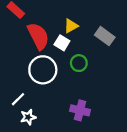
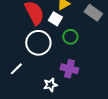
purple cross: (80, 110) -> (69, 69), moved
white star: (28, 117) -> (50, 85), moved

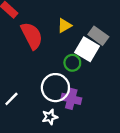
white square: (55, 19) -> (87, 49), moved, size x1.5
white circle: (38, 43) -> (55, 88), moved

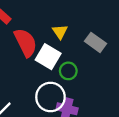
yellow triangle: (64, 26) -> (60, 32), turned -35
white square: (87, 49) -> (48, 57), moved

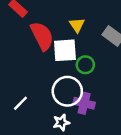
white square: (48, 57) -> (65, 50), turned -35

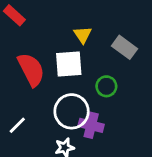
red semicircle: (42, 36) -> (31, 70), moved
green circle: (85, 65) -> (106, 86), moved

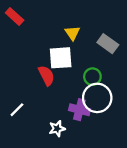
red semicircle: (31, 70) -> (46, 75), moved, size x0.7
white circle: (72, 111) -> (97, 98), moved

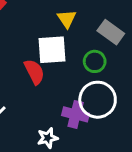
green circle: (92, 77) -> (95, 61), moved

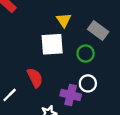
red semicircle: (34, 72) -> (35, 78), moved
white circle: (98, 100) -> (88, 83), size x0.6

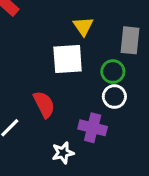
gray rectangle: (98, 30) -> (130, 40), turned 60
white circle: (88, 83) -> (114, 97), moved

